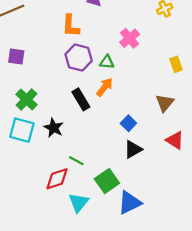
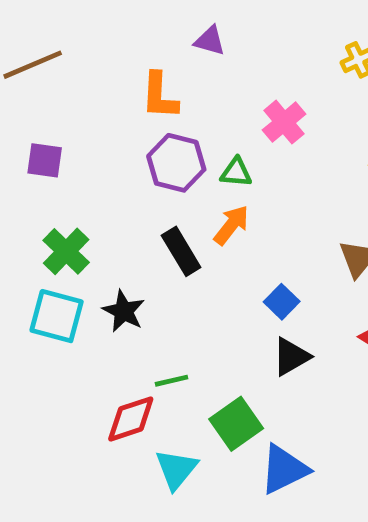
green line: (76, 161) -> (172, 381), turned -42

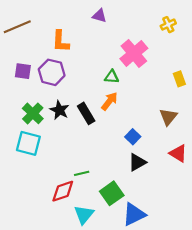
orange L-shape: (160, 96) -> (61, 41), moved
pink cross: (284, 122) -> (134, 53), size x1.4
purple hexagon: (176, 163) -> (52, 72), moved
black star: (124, 311) -> (59, 110), moved

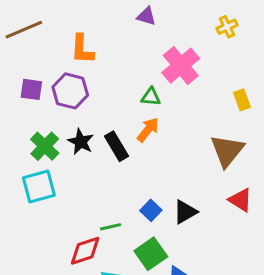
purple triangle: (99, 16) -> (146, 16), moved
brown triangle: (168, 117) -> (227, 151), size x1.4
blue square: (133, 137) -> (151, 210), moved
cyan square: (28, 143) -> (39, 187), turned -30

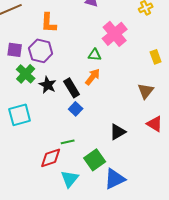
green cross: (45, 146) -> (26, 74), moved
brown triangle: (227, 151) -> (146, 91), size x0.7
blue square: (151, 210) -> (76, 109), moved

